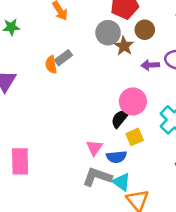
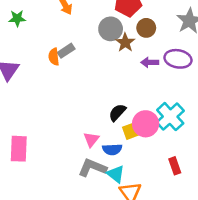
pink circle: (133, 101) -> (146, 124), moved

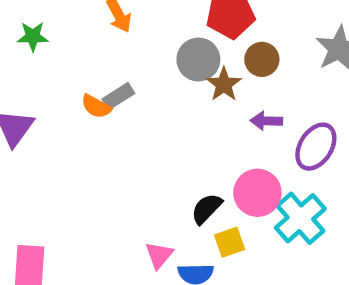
orange semicircle: (54, 57) -> (96, 106), turned -56
purple ellipse: (178, 59) -> (316, 147), moved, turned -70
pink circle: (146, 124) -> (257, 193), moved

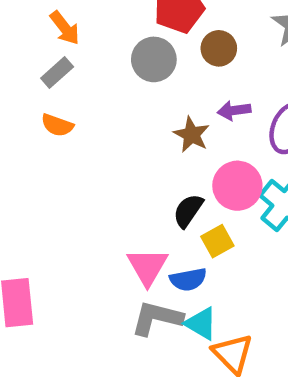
brown star: (224, 84) -> (192, 135), moved
gray rectangle: (118, 96) -> (57, 73), moved
pink triangle: (159, 255) -> (147, 267), size x1.4

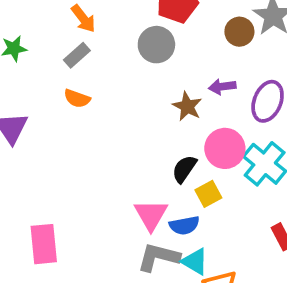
brown circle: (219, 48) -> (239, 32), moved

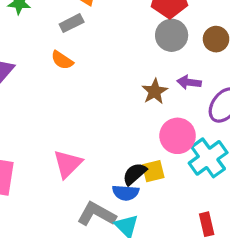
gray circle: (156, 45) -> (172, 35), moved
black semicircle: (184, 169) -> (135, 174), moved
pink triangle: (151, 215) -> (68, 164), moved

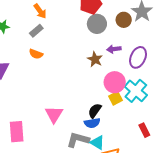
yellow square: (153, 171) -> (115, 98), moved

